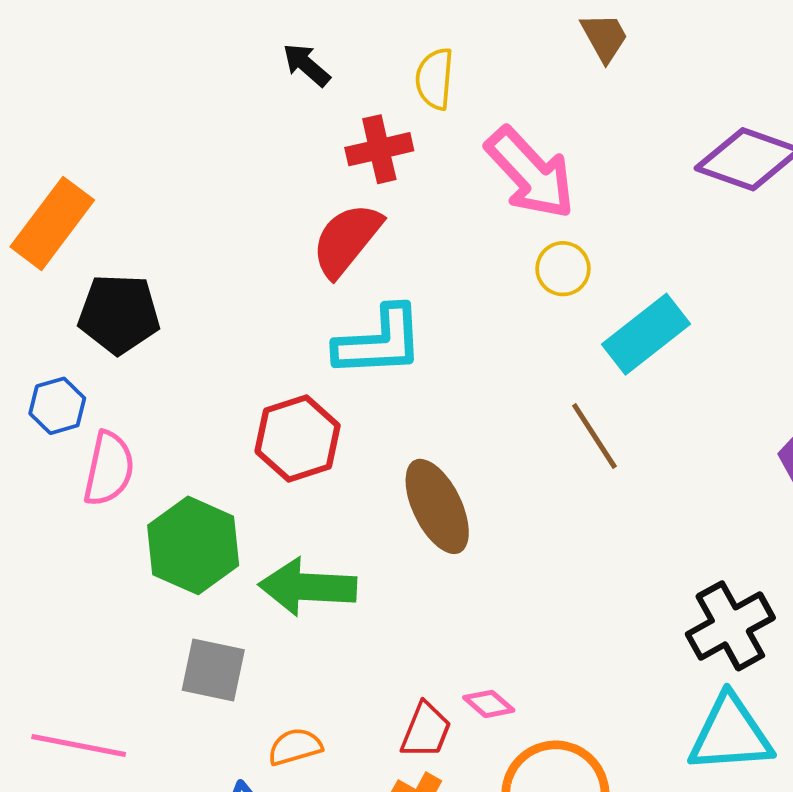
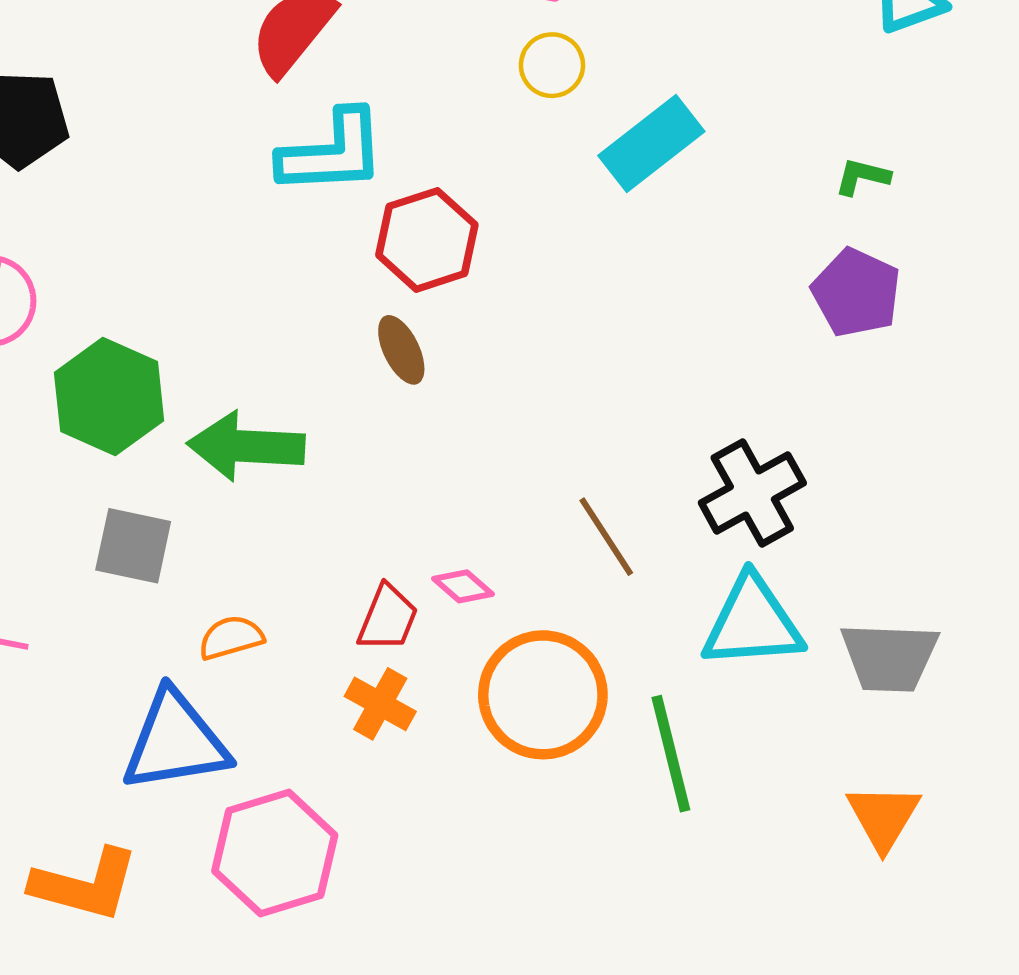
brown line: (594, 436) -> (606, 537), moved
red hexagon: (298, 439) -> (427, 240), moved
brown ellipse: (437, 506) -> (401, 350), size x0.6

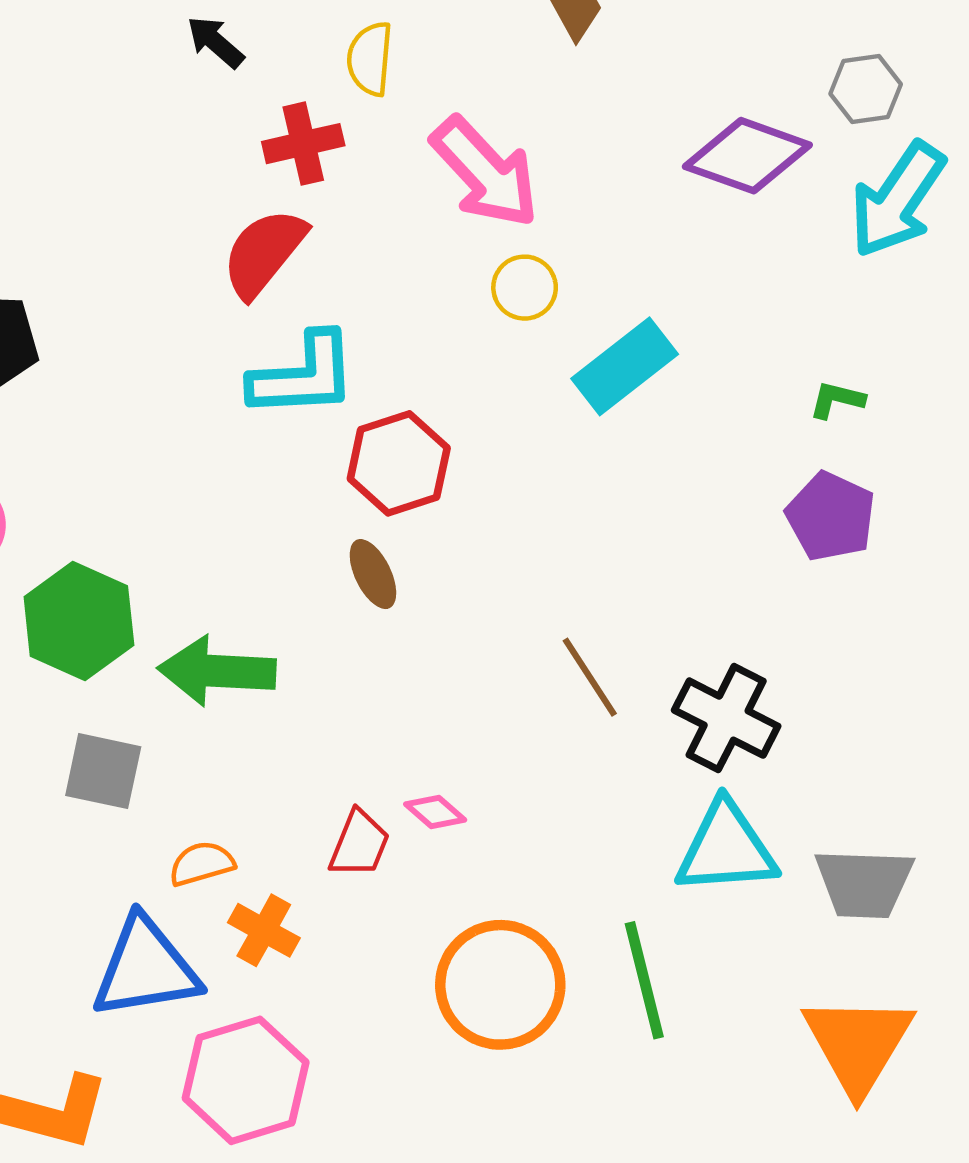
black cross: (752, 493) -> (726, 718), turned -34
brown line: (606, 537) -> (590, 677), moved
orange circle: (543, 695) -> (500, 985), moved
orange cross: (380, 704) -> (264, 930), moved
orange triangle: (883, 817) -> (858, 1044), size x1.5

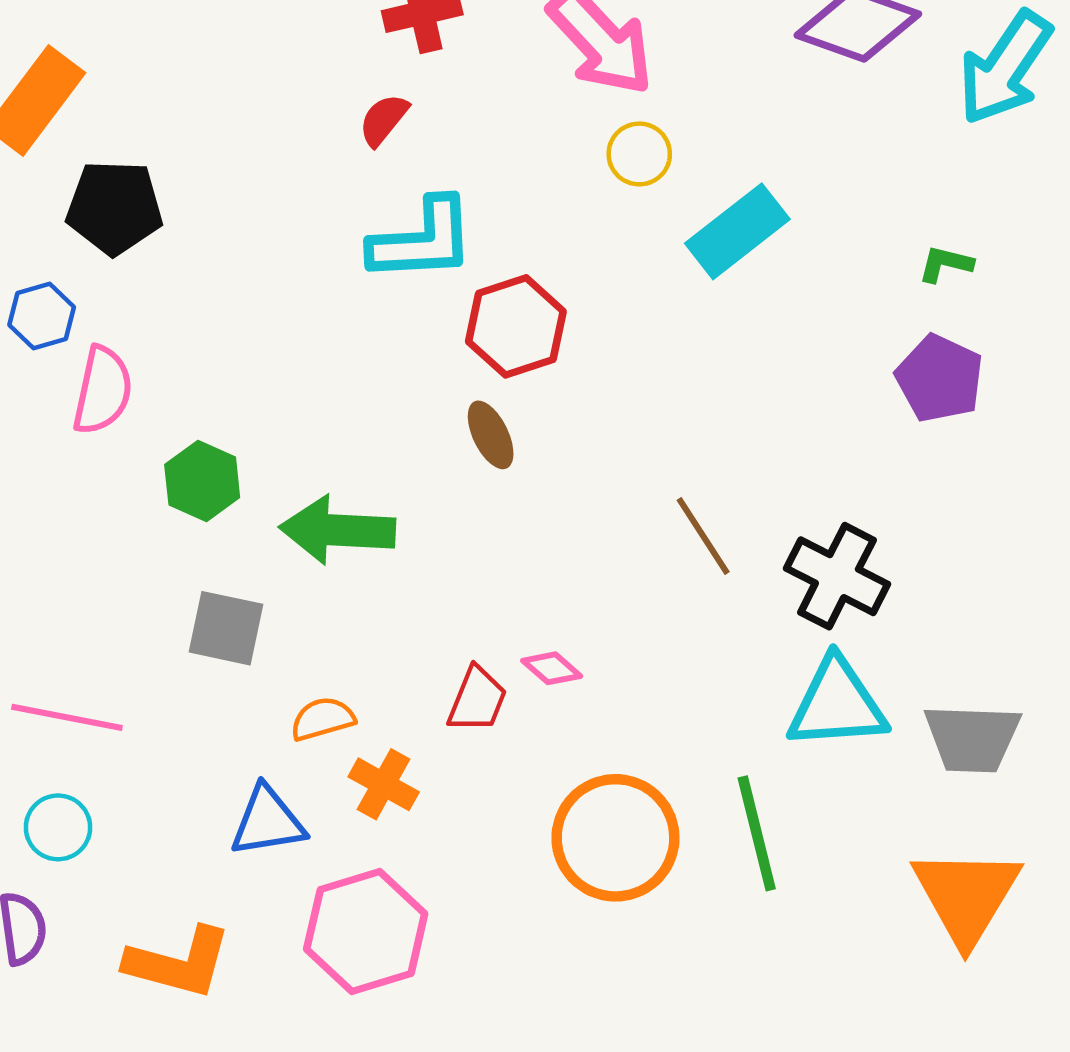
red semicircle: (264, 253) -> (384, 120), size x0.6
green hexagon: (79, 621) -> (202, 481), size x0.7
blue triangle: (146, 968) -> (268, 821), size x0.7

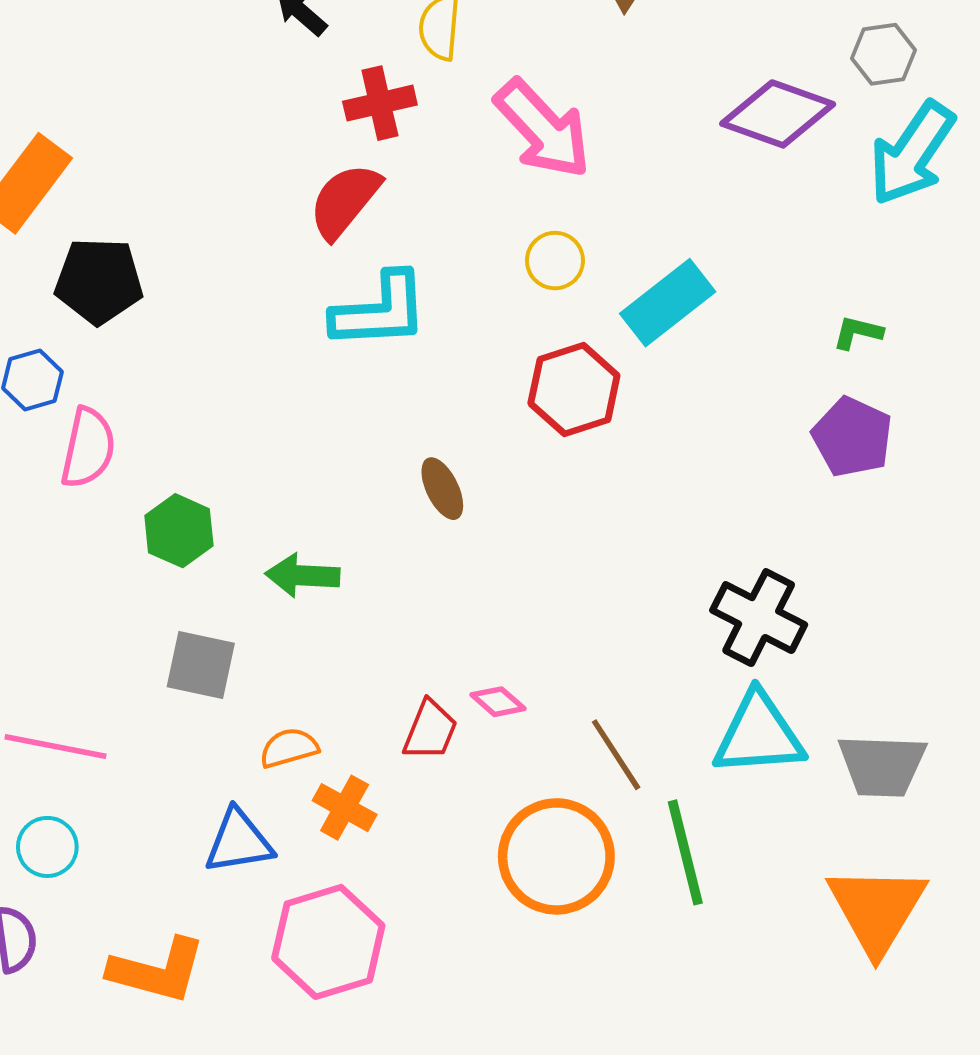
red semicircle: (384, 120) -> (345, 201), size x1.6
yellow circle: (639, 154) -> (555, 261), moved
red hexagon: (516, 326) -> (574, 390), moved
green arrow: (337, 530) -> (303, 575), size x0.7
brown line: (703, 536) -> (616, 755), moved

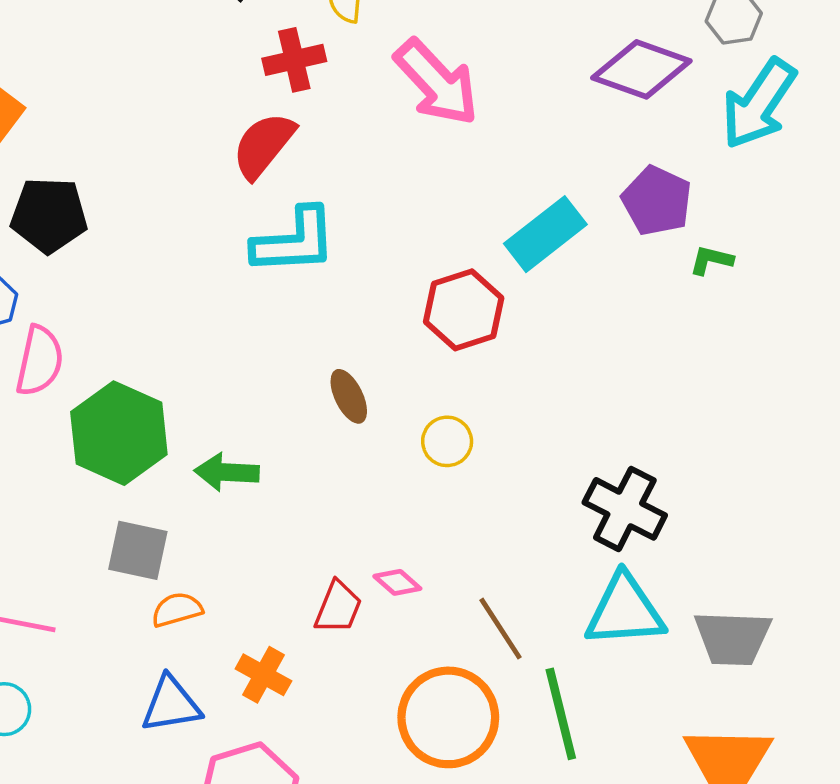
yellow circle: (555, 261) -> (447, 441), moved
purple pentagon: (852, 437) -> (657, 201), moved
green hexagon: (179, 531) -> (119, 433), size x1.6
orange semicircle: (289, 748) -> (177, 610), moved

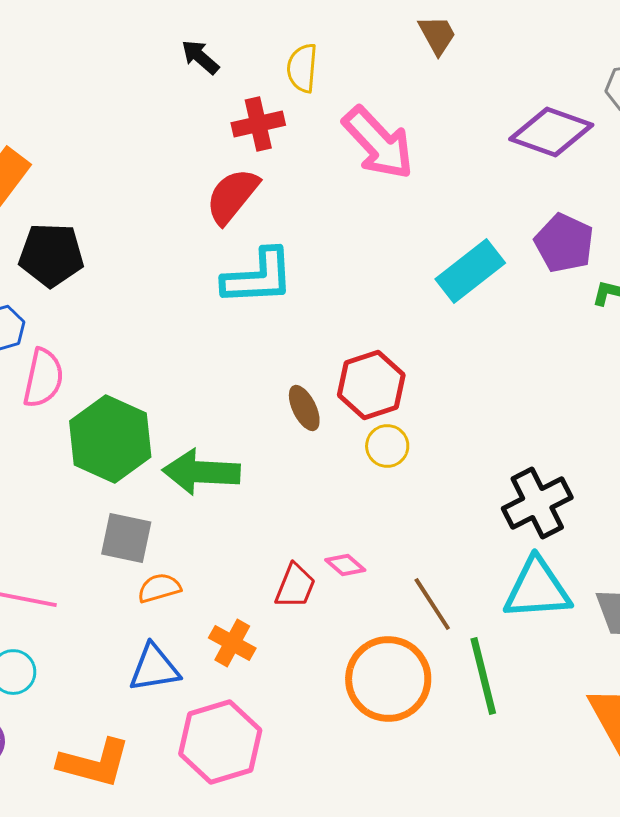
red hexagon: (464, 310) -> (371, 385), moved
green arrow: (227, 472) -> (201, 472), size x1.4
black cross: (625, 509) -> (537, 503), turned 36

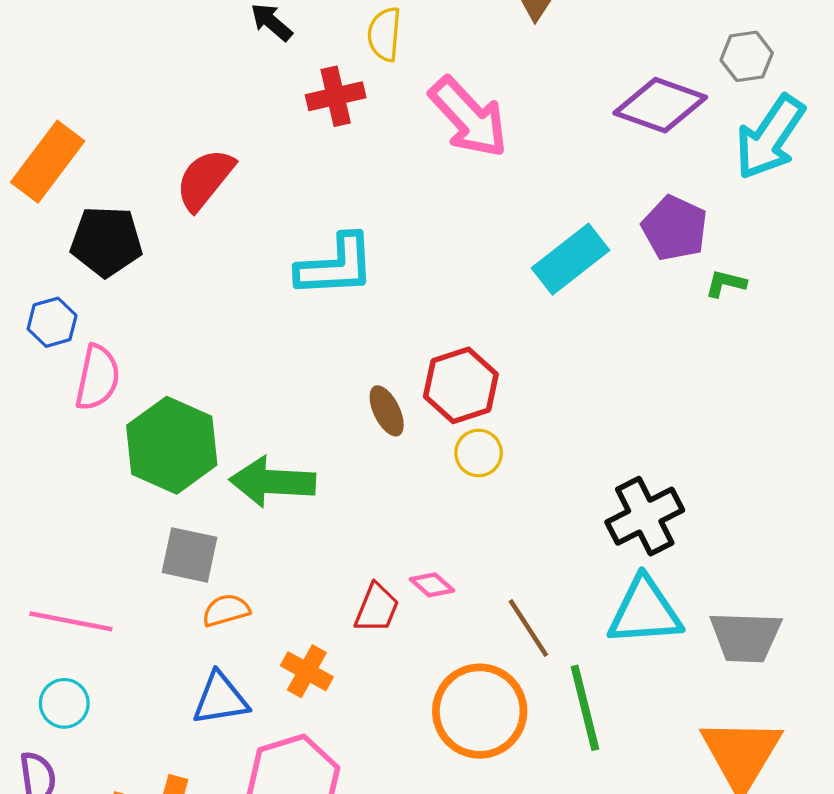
red semicircle: (232, 196) -> (205, 179), moved

